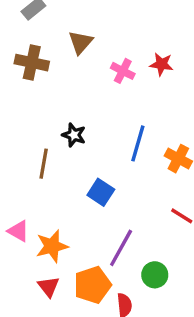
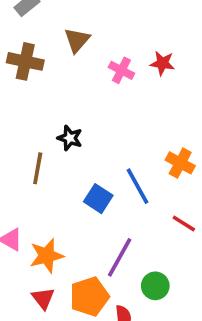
blue line: (138, 143) -> (137, 186), moved, turned -45

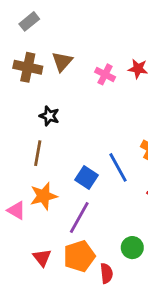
brown triangle: (77, 40) -> (62, 62), moved
black star: (70, 138) -> (49, 116), moved
orange star: (47, 256) -> (44, 196), moved
purple line: (120, 257) -> (79, 218), moved

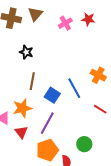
pink cross: (105, 74) -> (65, 23), turned 32
brown line: (38, 153) -> (32, 81), moved
red triangle: (42, 258) -> (21, 132), moved

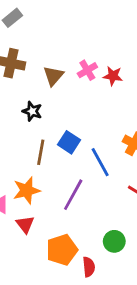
brown triangle: (35, 14) -> (53, 76), moved
red star: (88, 19) -> (113, 76), moved
blue square: (52, 95) -> (69, 142), moved
purple line: (47, 123) -> (73, 195), moved

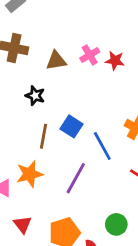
brown triangle: (53, 76) -> (56, 61), turned 40
red triangle: (25, 224) -> (23, 224), moved

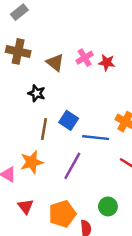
brown triangle: (56, 61) -> (55, 63), turned 48
blue line: (102, 146) -> (96, 138), turned -55

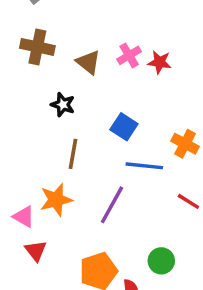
blue square: (69, 120) -> (124, 127), moved
red triangle: (26, 206) -> (36, 251), moved

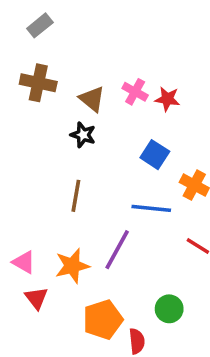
pink cross: (129, 55) -> (135, 92), turned -30
black star: (63, 105) -> (83, 135), moved
blue square: (124, 127) -> (155, 155), moved
orange star: (56, 200) -> (72, 266), moved

